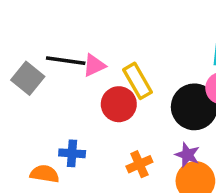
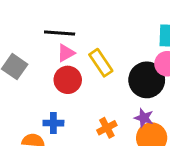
black line: (66, 61) -> (60, 33), moved
red circle: (119, 104) -> (68, 80), moved

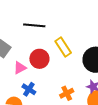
pink triangle: (66, 53) -> (20, 68), moved
blue cross: (53, 123) -> (29, 89), turned 32

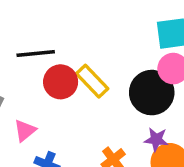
red circle: (39, 59) -> (61, 82), moved

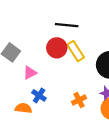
black line: (36, 53) -> (67, 25), moved

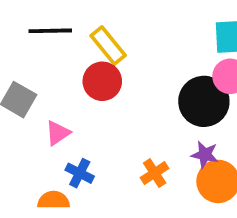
black line: (67, 25) -> (50, 31), moved
yellow rectangle: (76, 51) -> (108, 45), moved

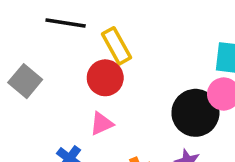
pink triangle: (58, 133) -> (102, 124), moved

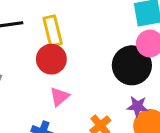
yellow rectangle: (116, 46) -> (53, 31), turned 32

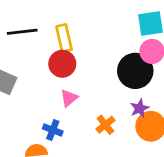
purple star: (137, 106) -> (140, 108), turned -30

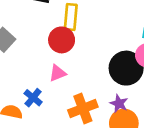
purple star: (140, 108) -> (119, 104), turned 30
orange cross: (105, 125) -> (83, 108), size x1.5

